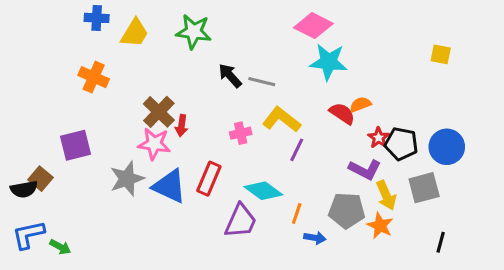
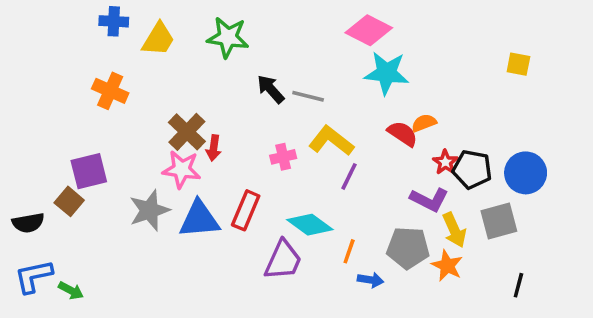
brown square: (41, 179) -> (69, 201), moved
blue triangle: (169, 186) -> (199, 219), turned -30

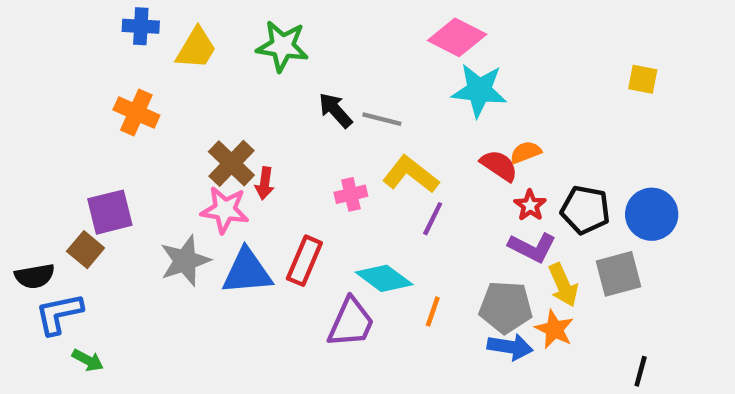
red star: (445, 162) -> (530, 205), moved
blue L-shape: (34, 276) -> (59, 314), moved
blue arrow: (370, 280) -> (510, 347), moved, size x1.4
black line: (518, 285) -> (641, 371), moved

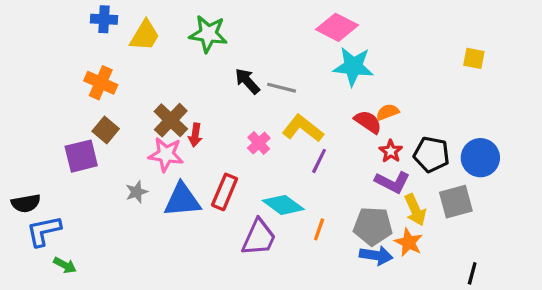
pink cross: (351, 194) -> (259, 143), turned -30
brown square: (86, 250) -> (106, 130), moved
gray star: (185, 261) -> (137, 192), size x0.6

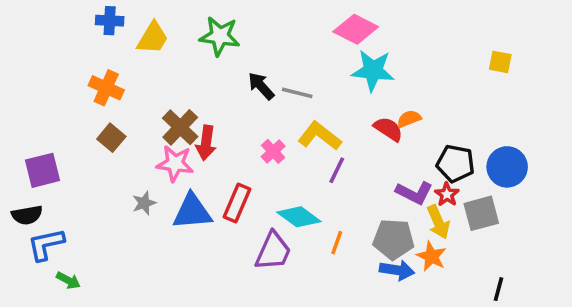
red arrow: (195, 135) -> (206, 143), size x1.4
red star: (391, 151) -> (447, 194), moved
purple square: (81, 156) -> (43, 170), moved

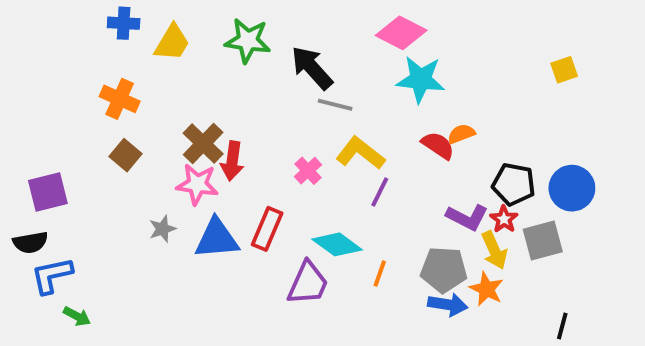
yellow square: (500, 62) -> (564, 70), turned -30
black arrow: (261, 86) -> (312, 68), moved, size x1.4

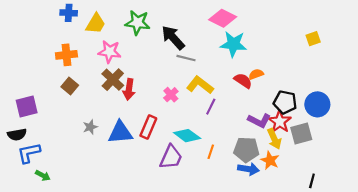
orange cross: (120, 99) -> (66, 55), turned -30
pink star: (197, 184) -> (110, 52), moved
red star: (504, 219) -> (280, 122), size x1.5

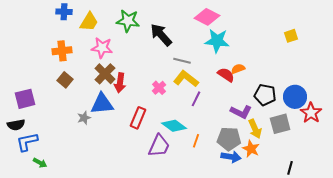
gray line: (186, 58) -> (182, 61), moved
red star: (280, 122) -> (311, 113), moved
blue triangle: (120, 132) -> (102, 104), moved

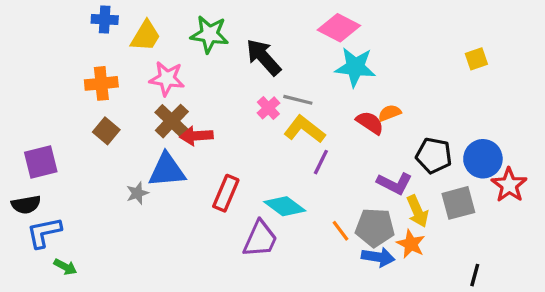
red arrow: (120, 83) -> (196, 136), turned 78
pink cross: (159, 88) -> (268, 108), moved
orange line: (196, 141) -> (340, 231), moved, turned -56

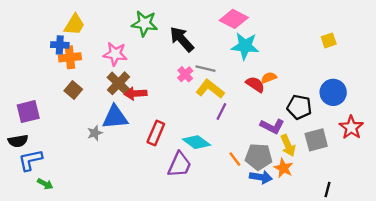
blue cross: (105, 20) -> (60, 45), moved
yellow trapezoid: (146, 36) -> (74, 25), moved
blue circle: (483, 159) -> (333, 92), moved

